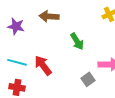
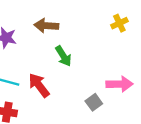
green arrow: (77, 41) -> (63, 56), moved

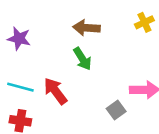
brown arrow: (46, 26) -> (86, 28), moved

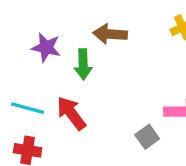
purple star: (19, 39) -> (46, 48), moved
green arrow: (82, 59) -> (83, 64), moved, turned 30

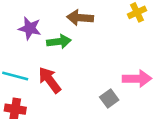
green arrow: (83, 64) -> (59, 42), turned -95

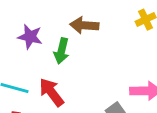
green arrow: (59, 42) -> (61, 51), turned 110

